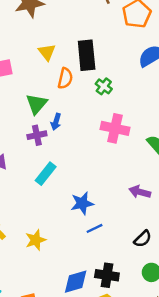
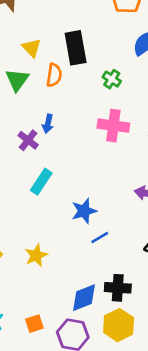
green cross: (104, 86) -> (112, 79), moved
green triangle: (37, 104) -> (17, 80), moved
purple cross: (37, 135) -> (28, 140), turned -36

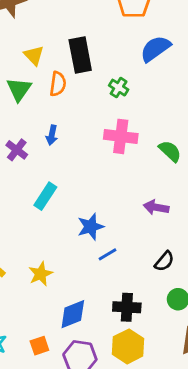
purple cross: (28, 140) -> (17, 150), moved
blue diamond: (84, 298) -> (73, 314), moved

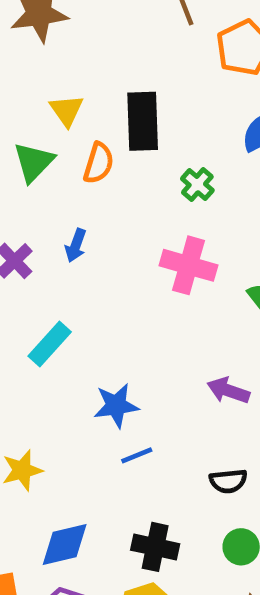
black semicircle: (164, 261) -> (228, 481), turned 35

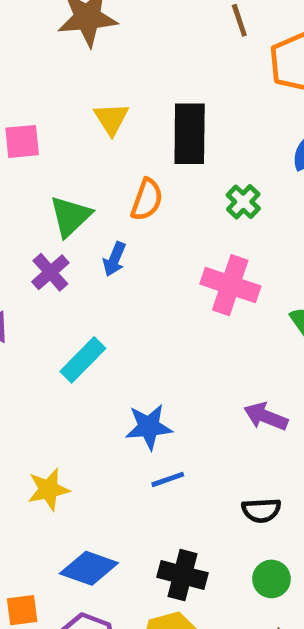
green triangle: (34, 162) -> (70, 216), moved
orange semicircle: (99, 163) -> (147, 200), moved
blue diamond: (65, 545) -> (89, 568), turned 30

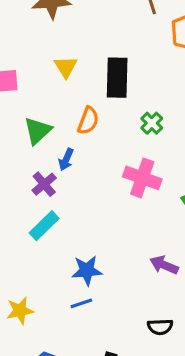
purple cross: (50, 272) -> (44, 184), moved
blue line: (168, 479) -> (81, 303), moved

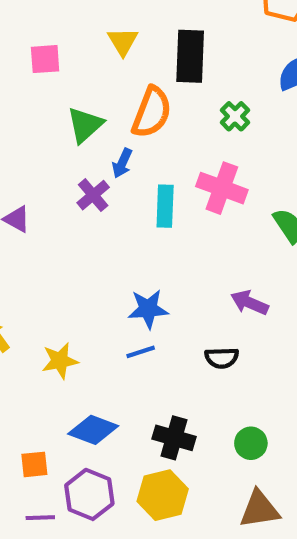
orange semicircle: (88, 121) -> (152, 112), size x1.4
cyan rectangle: (44, 226) -> (165, 206), moved, turned -44
black semicircle: (160, 327) -> (222, 358), moved

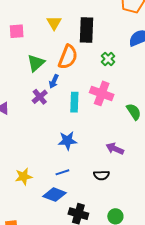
blue star: (148, 309) -> (67, 141), moved
blue diamond: (93, 430) -> (55, 195), moved

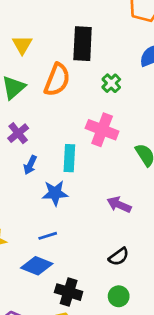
yellow triangle: (54, 23) -> (22, 45), moved
blue arrow: (54, 81) -> (30, 165), moved
cyan rectangle: (74, 102) -> (69, 158), moved
black semicircle: (101, 175) -> (119, 257), moved, turned -35

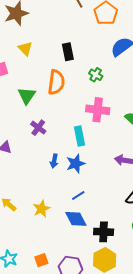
black rectangle: (83, 44) -> (68, 52), size x0.7
yellow triangle: (22, 45) -> (25, 49), moved
blue arrow: (30, 165) -> (54, 161), moved
blue diamond: (37, 266) -> (76, 219), turned 55

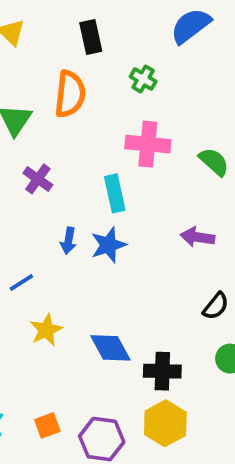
blue line: (78, 195) -> (21, 282), moved

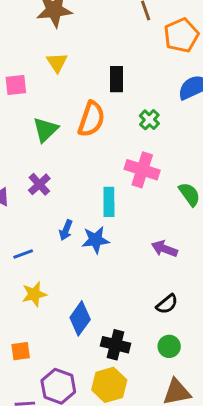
purple cross: (38, 179) -> (39, 184), moved
blue diamond: (110, 348) -> (80, 318), turned 52
orange square: (47, 425) -> (21, 351), moved

